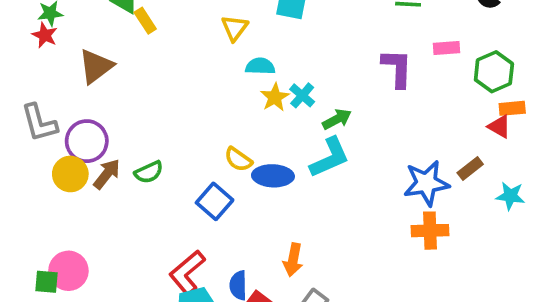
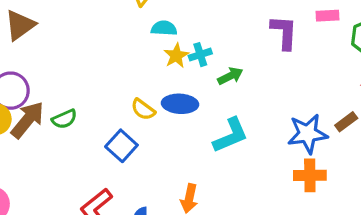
cyan cross: (302, 95) -> (200, 55), turned 30
cyan L-shape: (330, 158) -> (231, 135), moved
brown arrow: (107, 174) -> (28, 120), size x1.4
blue ellipse: (273, 176) -> (180, 104), moved

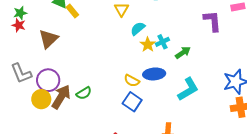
cyan semicircle: (164, 28) -> (138, 29), turned -35
blue square: (121, 146) -> (132, 102), moved

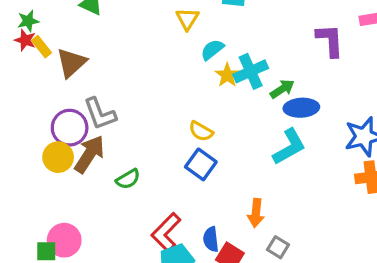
yellow rectangle: (72, 11) -> (42, 47), moved
cyan cross: (162, 42) -> (251, 71), size x1.5
gray L-shape: (21, 73) -> (100, 114), moved
blue ellipse: (154, 74) -> (301, 108), moved
green semicircle: (84, 93) -> (128, 179), moved

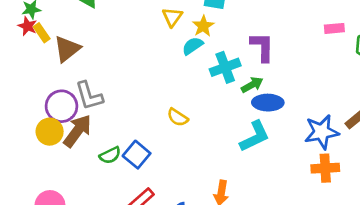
purple L-shape: (330, 40) -> (262, 47), moved
yellow star: (227, 75) -> (203, 26), moved
blue square: (201, 164) -> (137, 155), moved

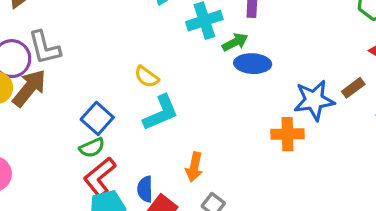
cyan L-shape: (255, 136) -> (161, 113), moved
green semicircle: (110, 155) -> (92, 148), moved
orange cross: (325, 168) -> (287, 134), moved

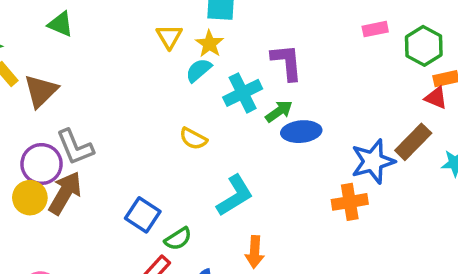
yellow semicircle: (147, 77) -> (193, 139), moved
brown rectangle: (353, 88) -> (413, 142), size x1.5
cyan L-shape: (161, 113) -> (235, 196), moved
green semicircle: (92, 148) -> (178, 239), moved

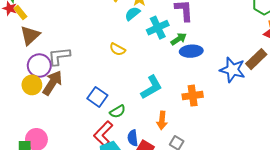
brown triangle: (41, 91) -> (30, 35), moved
yellow semicircle: (193, 139) -> (117, 49), moved
gray L-shape: (75, 147) -> (59, 56), turned 105
blue star: (373, 161) -> (232, 70), turned 30
orange cross: (350, 202) -> (193, 96), moved

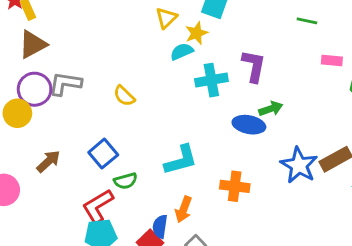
green arrow: (179, 39) -> (271, 109), moved
yellow semicircle: (117, 49) -> (124, 96), moved
brown arrow: (52, 83) -> (48, 161), moved, size x0.7
blue semicircle: (133, 138) -> (160, 226), moved

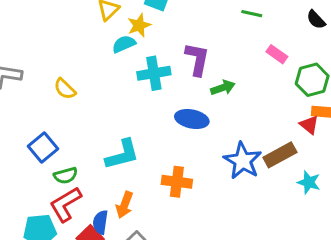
pink rectangle: (332, 61) -> (277, 54), turned 30
green arrow: (271, 109) -> (223, 88), moved
red L-shape: (98, 206) -> (65, 204), moved

